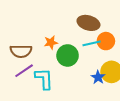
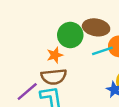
brown semicircle: (21, 51) -> (54, 77), moved
green circle: (68, 55) -> (70, 35), moved

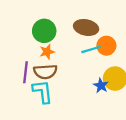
green circle: (70, 35) -> (44, 31), moved
purple line: (27, 92) -> (25, 72), moved, turned -45

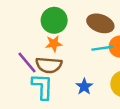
purple line: (25, 72) -> (27, 62), turned -55
blue star: (101, 86) -> (84, 86), moved

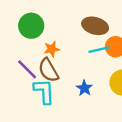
green circle: (54, 20) -> (31, 26), moved
brown semicircle: (49, 65) -> (48, 70), turned 60

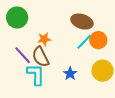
green circle: (31, 26) -> (17, 18), moved
cyan line: (99, 50) -> (84, 42), turned -36

